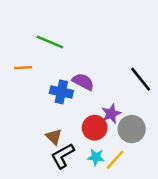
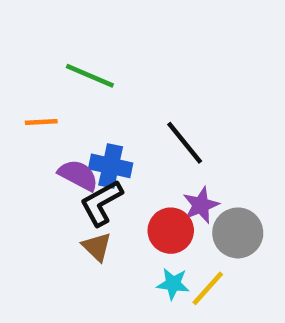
black line: (141, 79) -> (185, 143), moved
purple semicircle: (83, 82) -> (78, 175), moved
black L-shape: (63, 156) -> (101, 203), moved

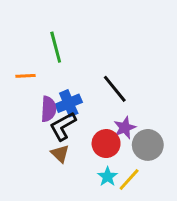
green line: (90, 76) -> (56, 47), turned 52
blue cross: (111, 166) -> (69, 103), turned -35
purple semicircle: (78, 175) -> (49, 109), turned 65
cyan star: (173, 284) -> (108, 177), turned 30

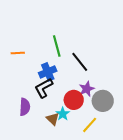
green line: (56, 47) -> (57, 46), moved
purple semicircle: (49, 109) -> (25, 107), moved
brown triangle: (60, 154) -> (53, 119), moved
cyan star: (108, 177) -> (63, 114), moved

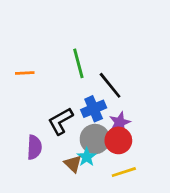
blue cross: (48, 72) -> (94, 109), moved
red circle: (74, 100) -> (118, 140), moved
gray circle: (103, 101) -> (95, 139), moved
yellow line: (90, 125) -> (124, 172), turned 30

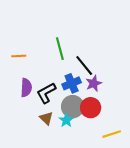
purple star: (120, 123) -> (94, 83), moved
purple semicircle: (34, 147) -> (26, 88), moved
brown triangle: (73, 164) -> (46, 118), moved
yellow line: (124, 172) -> (112, 134), moved

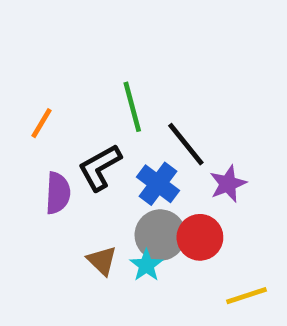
orange line: (19, 56) -> (41, 123), turned -56
blue cross: (72, 83) -> (158, 184), turned -30
purple star: (94, 83) -> (228, 184), moved
black L-shape: (46, 93) -> (100, 167), moved

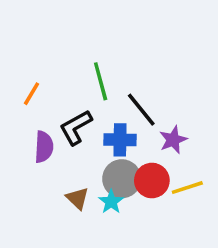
blue cross: (158, 184) -> (120, 140), turned -36
yellow line: (247, 296) -> (187, 188), moved

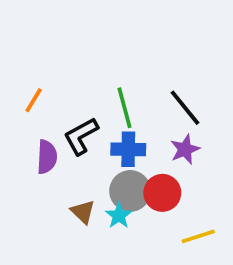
green line: (101, 81) -> (124, 108), moved
black line: (141, 110) -> (185, 108), moved
yellow line: (187, 188) -> (198, 236), moved

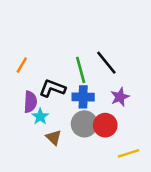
black line: (185, 108) -> (106, 63), moved
black L-shape: (81, 136) -> (52, 88), turned 50
cyan star: (119, 216) -> (40, 117), moved

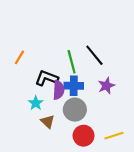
purple semicircle: (30, 102) -> (59, 90), moved
red circle: (105, 125) -> (84, 136), moved

